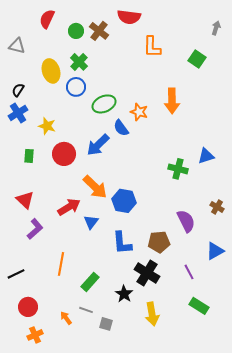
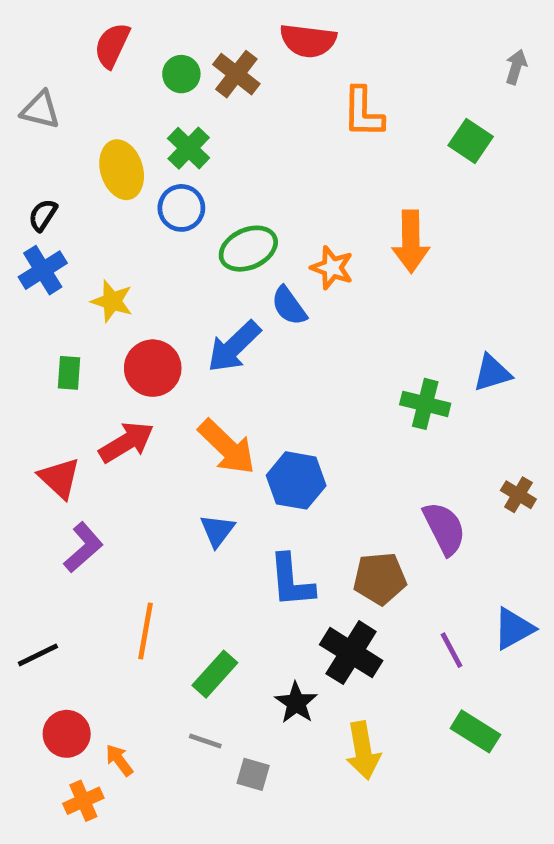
red arrow: (69, 207) -> (126, 442), moved
blue triangle: (215, 251) -> (514, 629), moved
orange arrow: (66, 318) -> (119, 760), moved

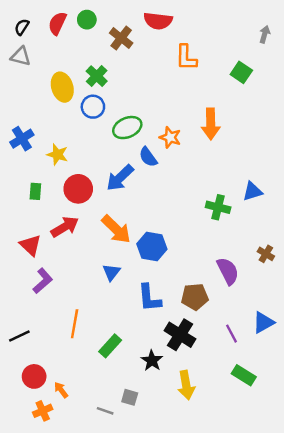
green circle: (181, 74) -> (87, 20), moved
black semicircle: (43, 215) -> (22, 27), moved
gray line: (205, 741) -> (105, 411), moved

